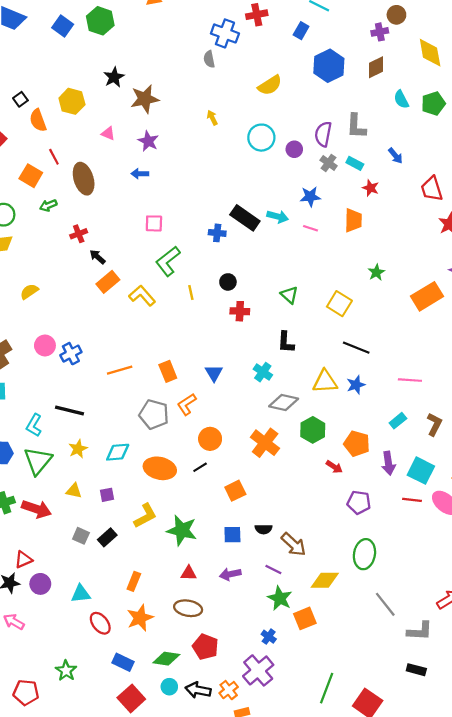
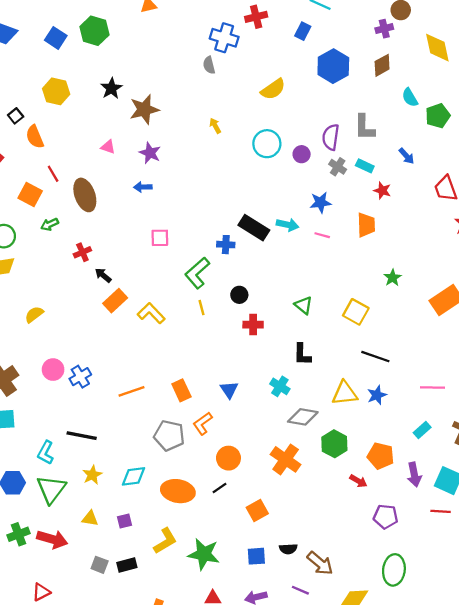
yellow hexagon: (72, 101) -> (56, 91), moved
green pentagon: (433, 104) -> (438, 116), moved
green L-shape: (168, 261) -> (197, 273), moved
black rectangle: (107, 537) -> (127, 565), turned 30

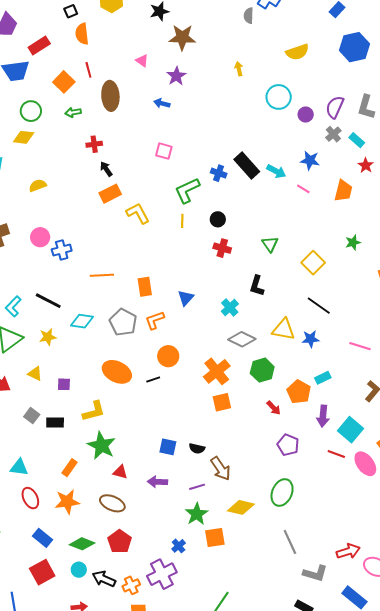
cyan rectangle: (422, 430) -> (323, 378), moved
cyan diamond: (133, 476) -> (82, 321), moved
orange square: (257, 511) -> (222, 402), moved
green star: (204, 554) -> (102, 446), moved
purple line: (300, 590) -> (197, 487), turned -56

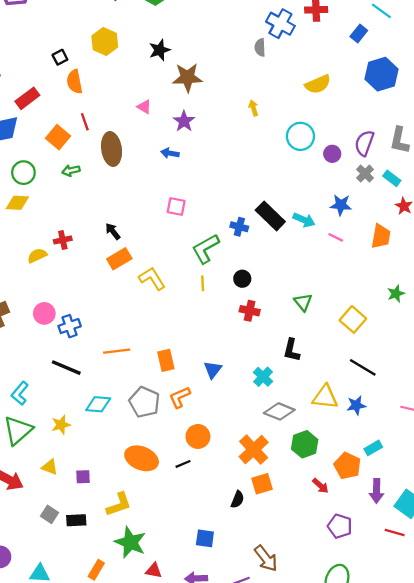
red cross: (94, 144) -> (63, 240), moved
black line: (48, 301) -> (66, 368), moved
black semicircle: (197, 449) -> (237, 499), moved, turned -77

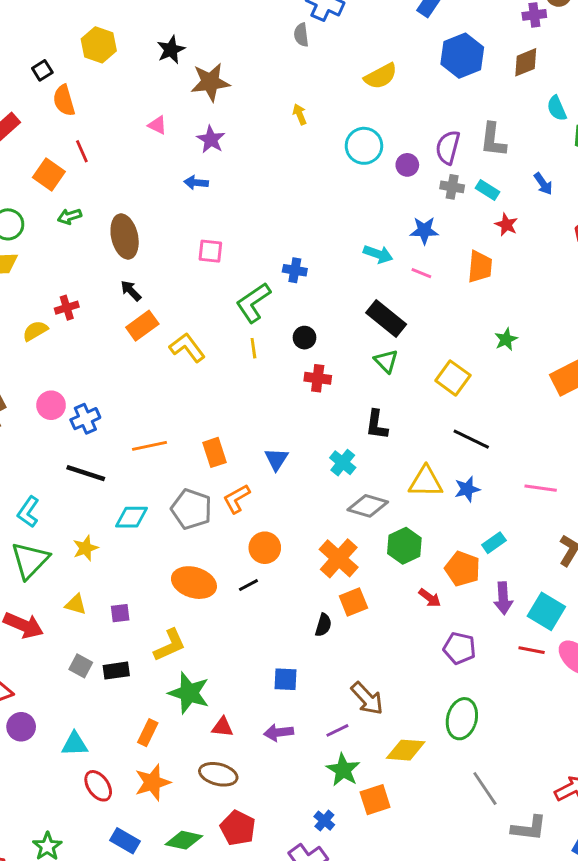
brown ellipse: (112, 149) -> (125, 237), moved
gray cross: (365, 174) -> (452, 187), turned -30
black rectangle: (270, 216) -> (386, 319), moved

